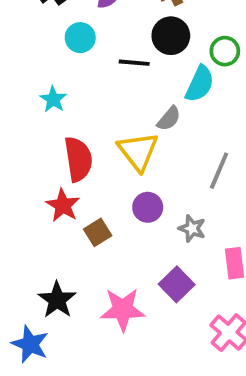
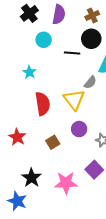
red star: (63, 205) -> (17, 137), moved

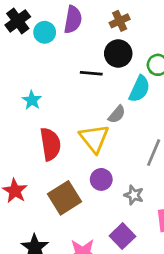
black cross: (29, 13) -> (18, 21), moved
cyan circle: (44, 40) -> (45, 32), moved
brown square: (53, 142) -> (64, 198), size x1.6

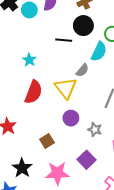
cyan star: (32, 100) -> (29, 60), moved
red semicircle: (50, 144) -> (33, 92), turned 30
brown square: (64, 198) -> (47, 141), moved, size x0.6

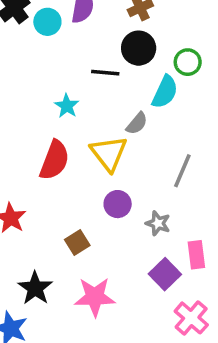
cyan star: (29, 60) -> (67, 106), moved
purple square: (87, 160) -> (165, 274), moved

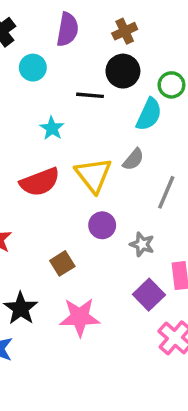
cyan circle: (47, 22) -> (33, 68), moved
gray semicircle: (137, 123) -> (133, 159), moved
red semicircle: (54, 160) -> (40, 182), turned 48

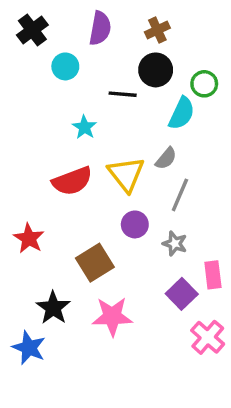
gray line: (166, 192) -> (180, 195), moved
brown square: (62, 263) -> (95, 263), size x1.5

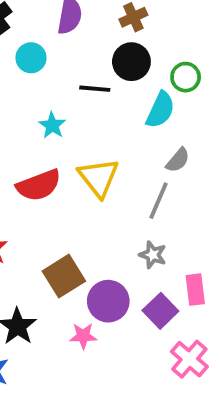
gray semicircle: (166, 158) -> (178, 160), moved
purple circle: (135, 224) -> (108, 301), moved, size x1.4
pink star: (112, 316) -> (83, 336), size x0.6

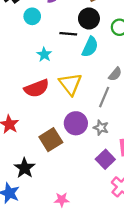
cyan semicircle: (160, 110) -> (90, 47), moved
purple circle: (108, 301) -> (76, 123), moved
pink star: (83, 336) -> (62, 200), moved

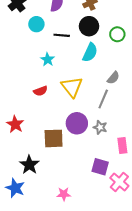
black line: (68, 34) -> (62, 35), moved
red semicircle: (37, 88) -> (40, 91), size x0.6
brown square: (51, 140) -> (54, 138), turned 30
purple square: (105, 159) -> (100, 167), moved, turned -30

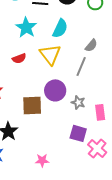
cyan semicircle: (90, 52) -> (60, 28), moved
cyan star: (48, 60) -> (26, 27), size x1.5
gray star: (100, 127) -> (78, 102), moved

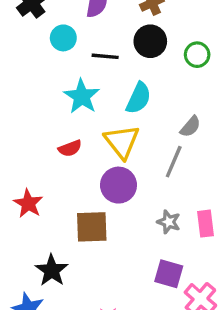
purple circle: (55, 90) -> (119, 185), moved
pink rectangle: (100, 112) -> (205, 224), moved

